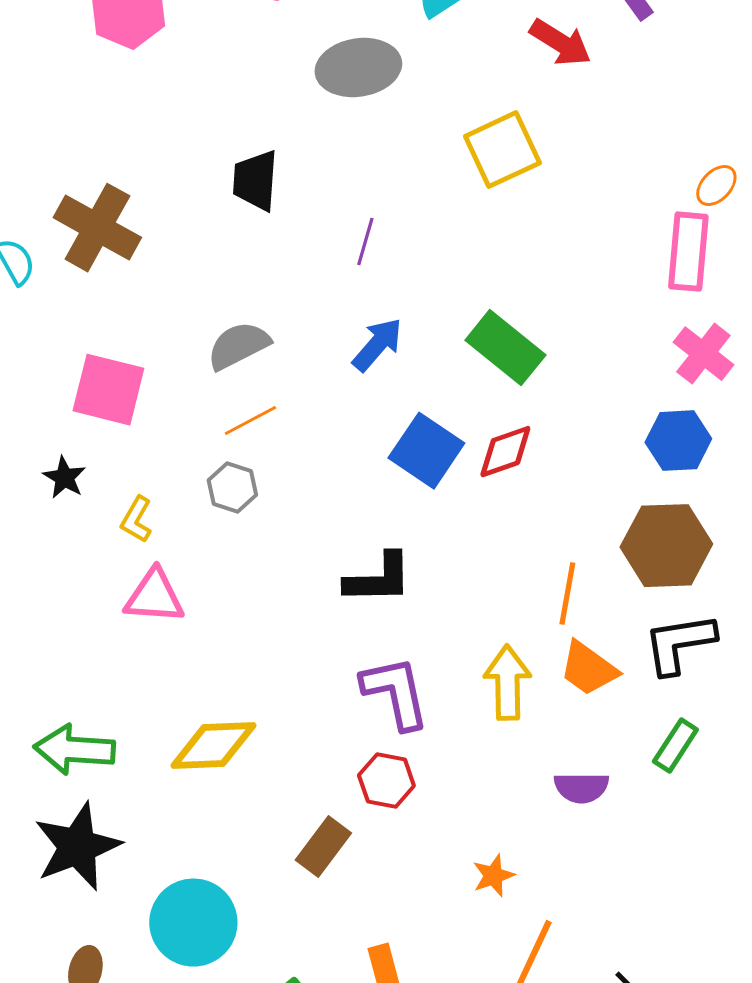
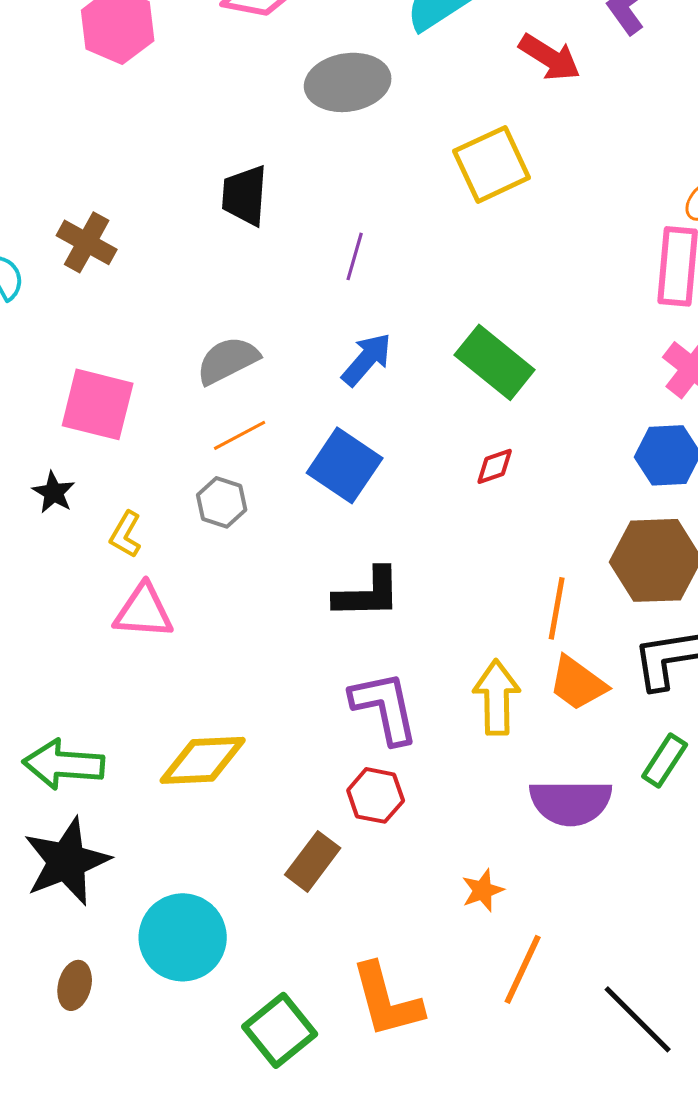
brown cross: (97, 228) -> (87, 242), size x0.7
blue square: (426, 451) -> (345, 465), moved
red diamond: (505, 452) -> (495, 466), size x0.7
purple semicircle: (581, 788) -> (571, 802), size x1.5

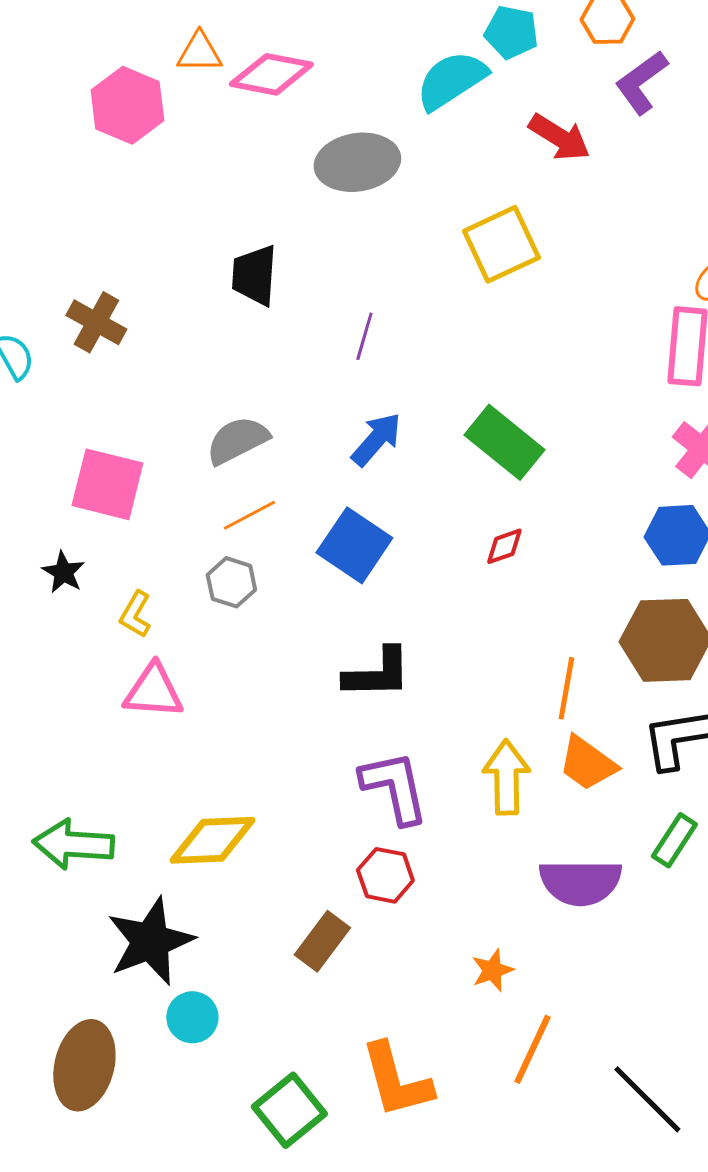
black star: (67, 861) -> (150, 941), moved
cyan circle: (183, 937) -> (192, 1017), size x0.6
brown ellipse: (75, 985) -> (84, 1065), size x1.8

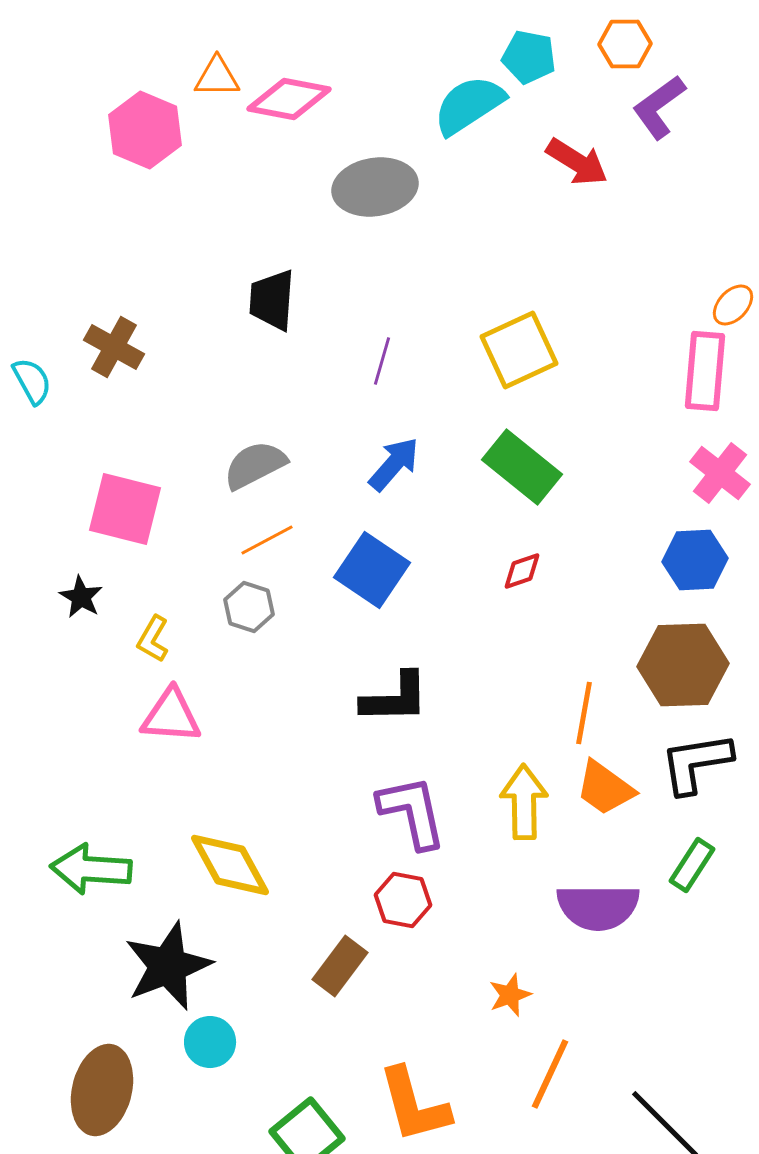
yellow square: (501, 244) -> (519, 350), moved
yellow diamond: (212, 840) -> (230, 865), turned 64

